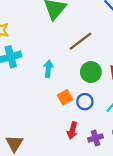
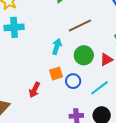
cyan arrow: (48, 69) -> (57, 46), moved
red arrow: (72, 131) -> (35, 90), moved

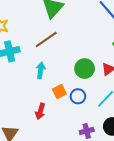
brown line: (80, 25) -> (46, 40), moved
cyan arrow: (57, 46) -> (41, 70), moved

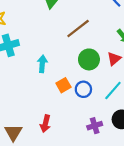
brown line: (46, 40) -> (78, 29), moved
red arrow: (40, 111) -> (45, 124), moved

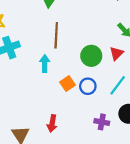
brown line: (78, 29) -> (56, 35), moved, turned -45
purple cross: (95, 126) -> (102, 122), turned 32

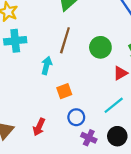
green circle: (91, 56) -> (100, 47), moved
blue circle: (88, 86) -> (76, 117), moved

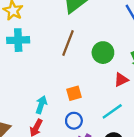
cyan arrow: (47, 66) -> (41, 105), moved
orange square: (64, 91) -> (74, 93), moved

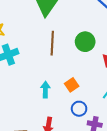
cyan arrow: (41, 105) -> (45, 90), moved

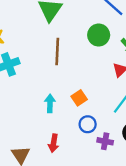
green circle: (85, 42) -> (99, 35), moved

